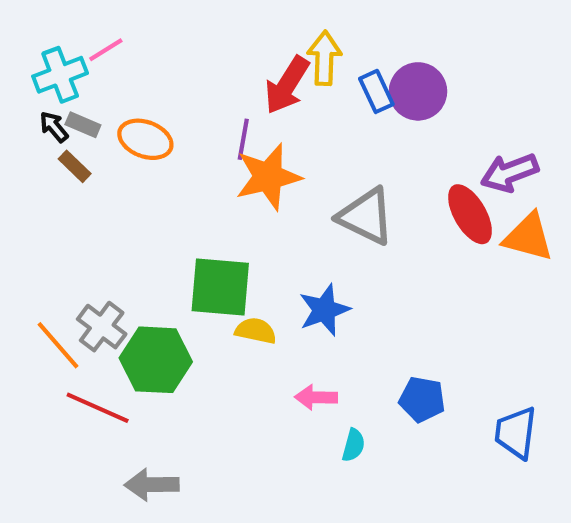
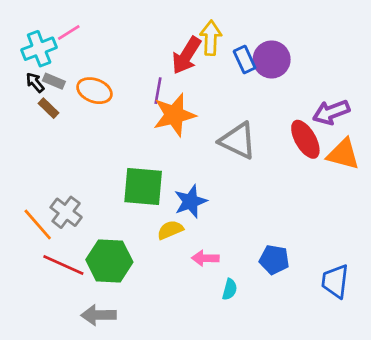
blue star: (324, 310) -> (190, 201), moved
yellow semicircle: (256, 331) -> (170, 230), moved, turned -35
green hexagon: (156, 360) -> (109, 261), moved

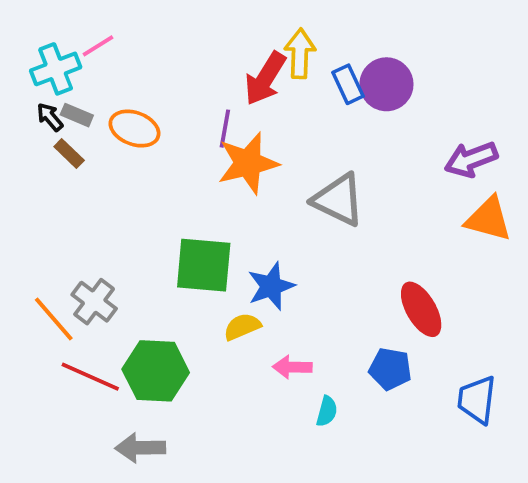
red ellipse: (305, 139) -> (421, 309), moved

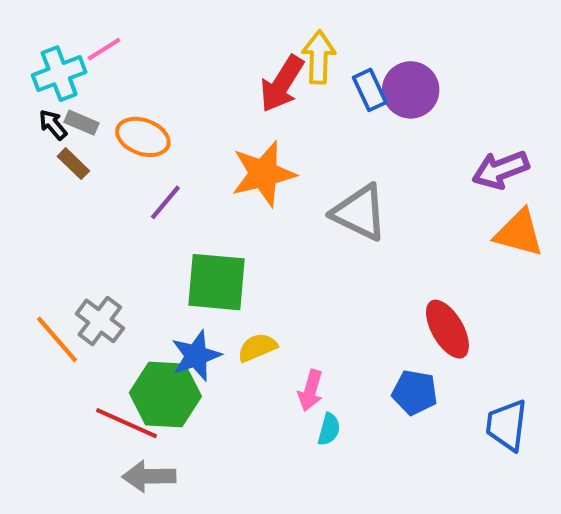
purple line: (225, 129) -> (165, 202), moved, turned 30
blue star: (271, 286) -> (196, 356), moved
pink arrow: (292, 367) -> (310, 390), turned -75
red line: (90, 377) -> (127, 423), moved
cyan semicircle: (327, 411) -> (329, 429), moved

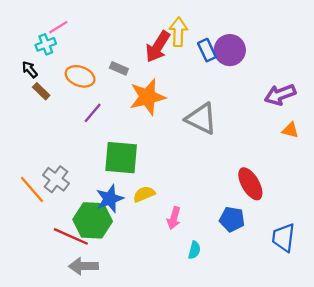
cyan cross: (59, 74) -> (46, 44), moved, size x0.7
gray rectangle: (82, 123) -> (119, 68), moved
orange triangle: (519, 233) -> (290, 130), size x0.6
cyan semicircle: (329, 429) -> (194, 250), moved

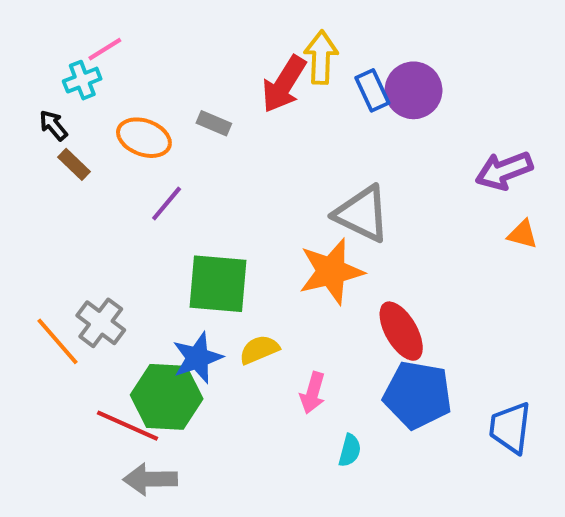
orange star: (147, 97) -> (331, 271), moved
red ellipse: (250, 184) -> (401, 331), moved
blue pentagon: (232, 219) -> (418, 395), size x1.5

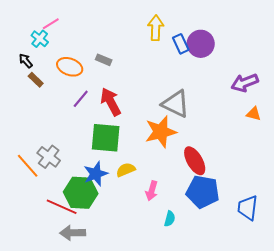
cyan cross: (82, 80) -> (40, 39), turned -30
red arrow: (284, 84) -> (111, 102), moved, turned 120

